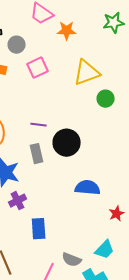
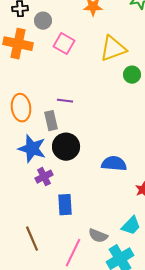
pink square: (38, 68) -> (64, 44), turned -35
black circle: (67, 143) -> (66, 147), moved
gray rectangle: (37, 154) -> (51, 121), moved

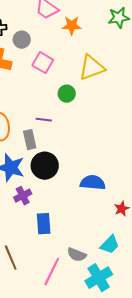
green circle: (132, 75) -> (67, 94), moved

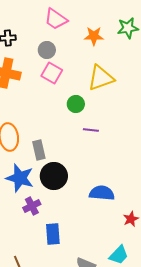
orange star: (72, 26) -> (94, 36), moved
gray circle: (22, 40) -> (47, 50), moved
purple line: (44, 120) -> (91, 130), moved

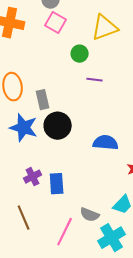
purple cross: (32, 206) -> (33, 177), moved

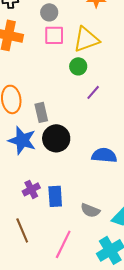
pink square: (56, 23) -> (54, 35), turned -30
yellow triangle: (105, 28) -> (86, 39), moved
purple line: (95, 80) -> (93, 92), turned -56
gray semicircle: (90, 215) -> (90, 210), moved

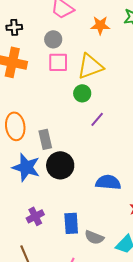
blue rectangle: (55, 196) -> (71, 223), moved

